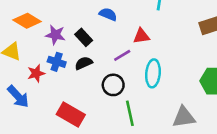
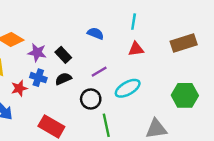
blue semicircle: (108, 14) -> (95, 33), moved
red triangle: (141, 36) -> (136, 49), moved
cyan ellipse: (153, 73) -> (128, 88), turned 55

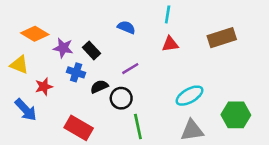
blue cross: (38, 78) -> (76, 72), moved
black semicircle: (63, 79) -> (99, 87), moved
cyan ellipse: (128, 88) -> (189, 96), moved
green hexagon: (185, 95) -> (236, 115), moved

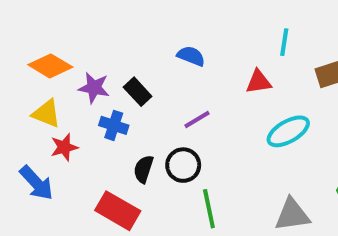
cyan line: (168, 14) -> (284, 42), moved
yellow triangle: (19, 65) -> (46, 114), moved
black semicircle: (99, 87) -> (144, 169), moved, turned -48
cyan ellipse: (189, 96) -> (288, 131), moved

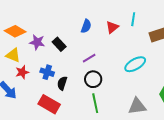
blue semicircle: (191, 56) -> (86, 26), turned 88
red triangle: (259, 82) -> (112, 27), moved, turned -32
blue cross: (114, 125) -> (47, 72), moved
black circle: (183, 165) -> (93, 79), moved

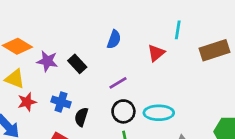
red triangle: (112, 27) -> (156, 53), moved
cyan ellipse: (135, 64) -> (159, 113), moved, turned 30

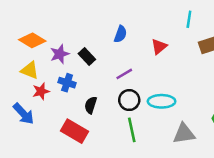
cyan line: (178, 30) -> (189, 19), moved
purple star: (47, 61) -> (60, 54), turned -30
blue cross: (61, 102) -> (67, 83), moved

